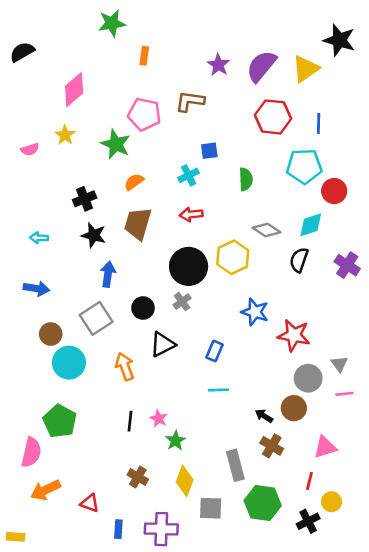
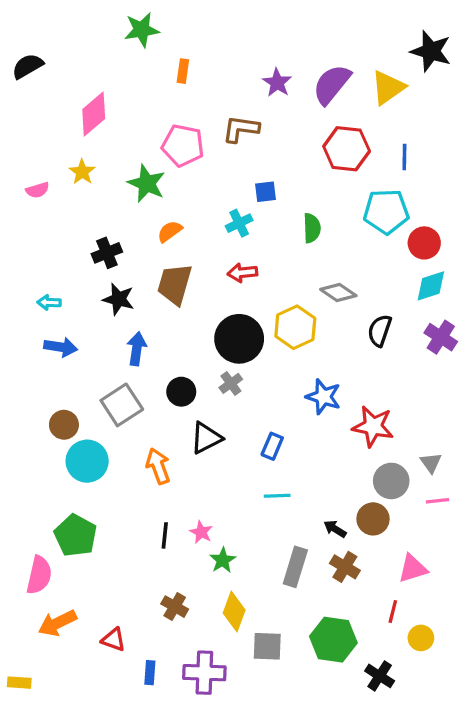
cyan diamond: (311, 225) -> (431, 286), moved
blue arrow: (36, 289) -> (61, 347), moved
gray rectangle: (235, 465) -> (295, 567), moved, turned 32
black cross: (308, 521) -> (380, 676), moved, turned -30

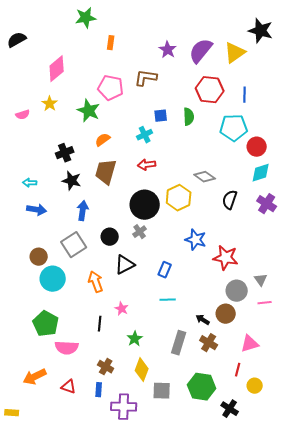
green semicircle: (312, 228) -> (189, 117), moved
pink star: (201, 532) -> (122, 309), moved
pink semicircle: (39, 575) -> (67, 348), moved, turned 80
blue rectangle: (150, 673) -> (99, 390), moved

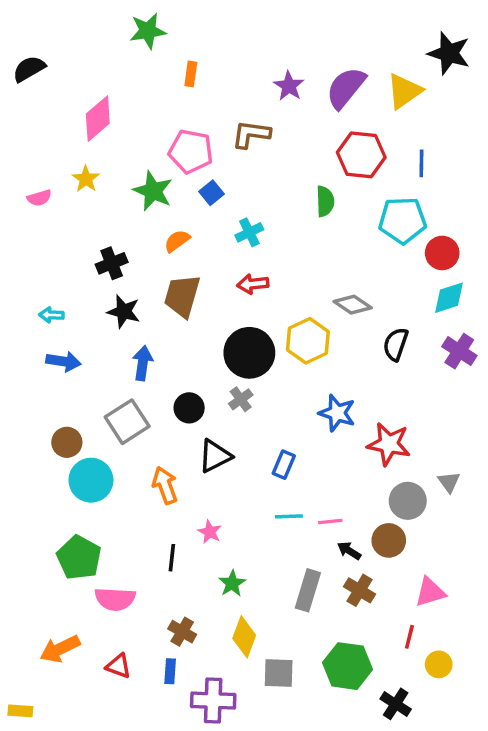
blue square: (161, 116) -> (211, 193), moved, turned -32
pink line: (265, 303) -> (330, 521), moved

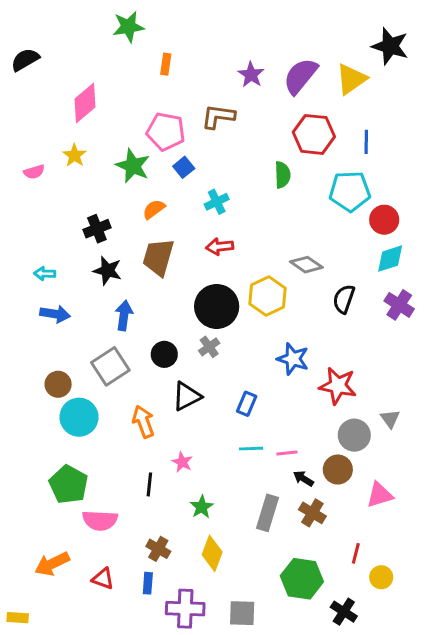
pink triangle: (430, 592) -> (380, 495), moved
gray square: (279, 673) -> (242, 613), moved

